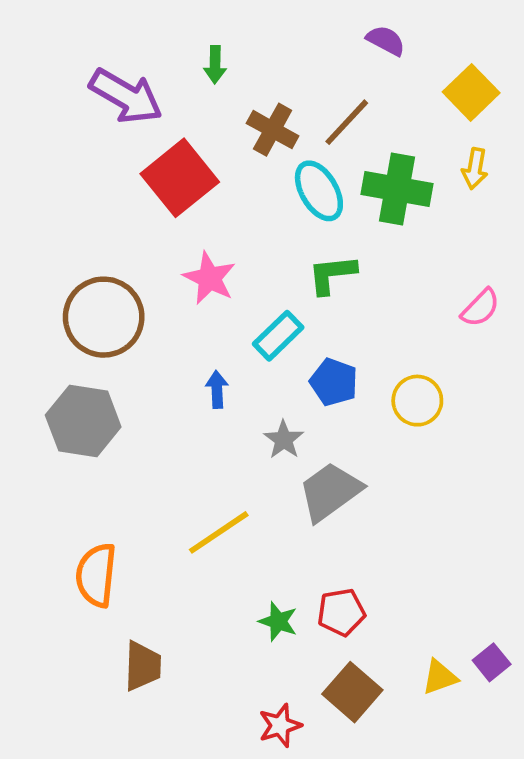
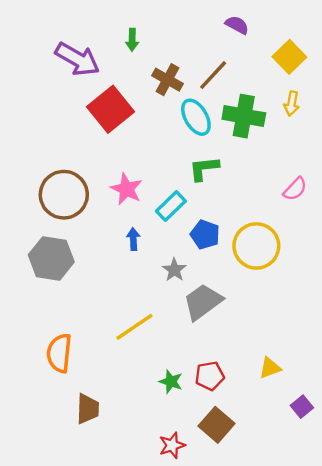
pink star: (209, 278) -> (126, 189), moved
yellow circle: (417, 401) -> (256, 246), size x1.5
yellow triangle: (440, 677) -> (270, 368), moved

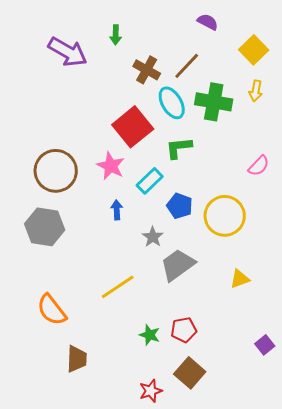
red square: (111, 109) -> (133, 127), moved
orange semicircle: (59, 353) -> (52, 310), turned -44
yellow triangle: (270, 368) -> (240, 279), moved
purple square: (302, 407) -> (265, 345), moved

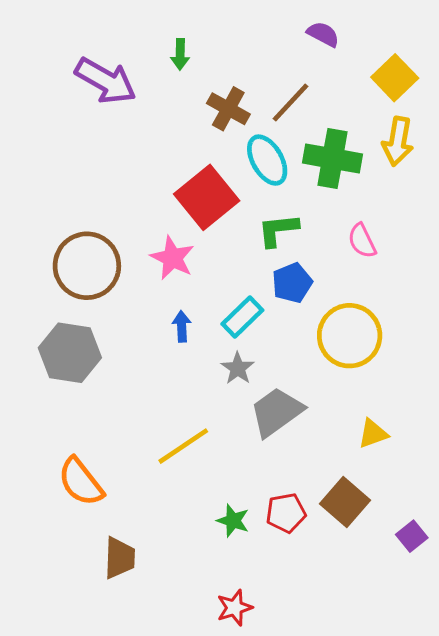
yellow arrow: (256, 91) -> (398, 141), size x1.4
pink semicircle: (259, 166) -> (362, 241), moved, turned 110
cyan rectangle: (150, 181) -> (242, 317), moved
blue pentagon: (180, 206) -> (292, 283), moved, turned 30
brown square: (190, 373) -> (345, 502), moved

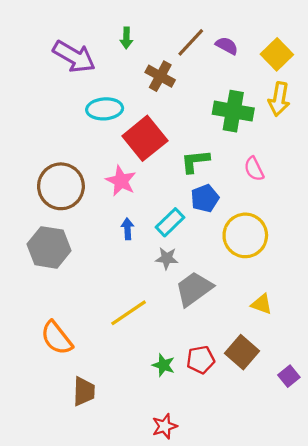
purple semicircle: (323, 34) -> (227, 46), moved
brown line: (291, 103) -> (191, 42), moved
cyan ellipse: (267, 160) -> (105, 109), moved, turned -64
gray star: (238, 368) -> (167, 258), turned -30
yellow triangle: (373, 434) -> (262, 304), turned 40

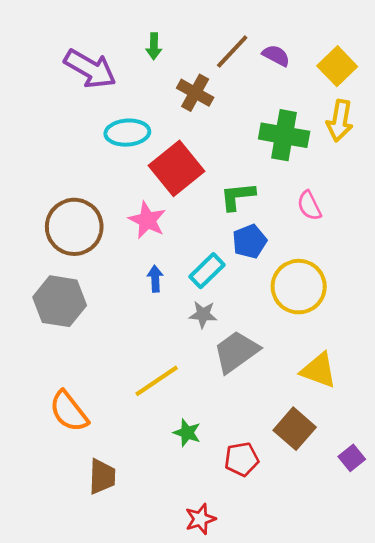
yellow triangle: (262, 304) -> (319, 370), size x1.4
red pentagon: (201, 360) -> (242, 459), moved
green star: (163, 365) -> (187, 433), moved

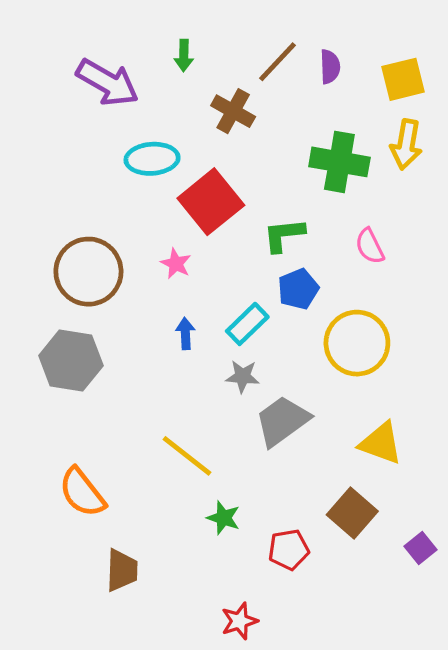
purple semicircle: (276, 56) -> (330, 67), turned 60
yellow square: (337, 66) -> (403, 79), turned 30
pink star: (147, 220) -> (176, 264), size x0.7
yellow line: (157, 381) -> (187, 456), turned 72

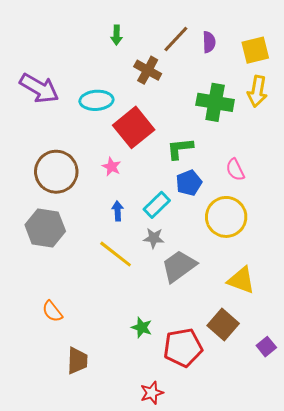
purple arrow: (108, 83) -> (39, 88), moved
pink semicircle: (370, 246) -> (235, 170), moved
yellow line: (187, 456) -> (116, 254), moved
orange semicircle: (82, 492) -> (52, 311), size x0.7
red pentagon: (289, 550) -> (183, 348), size x1.5

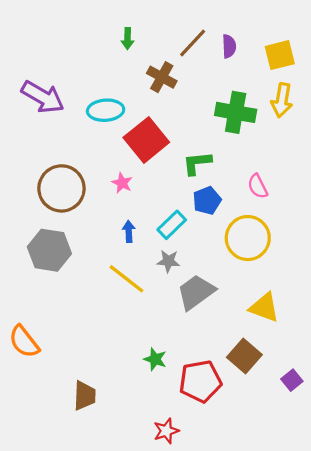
orange semicircle: (52, 311) -> (24, 342), moved, size x1.4

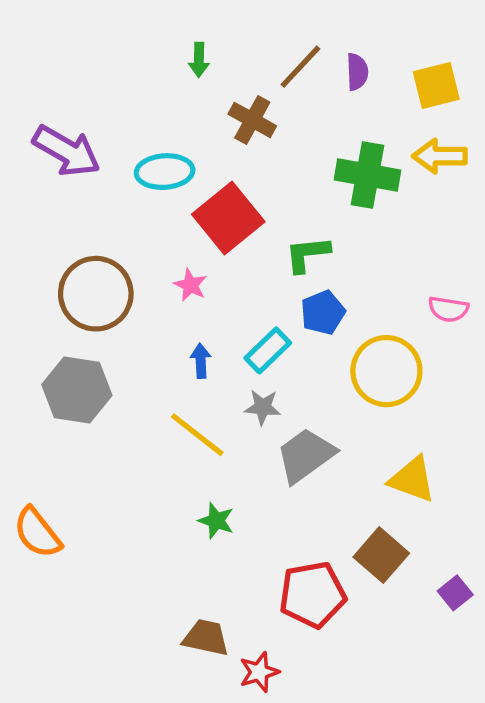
yellow arrow: (282, 100) -> (440, 156), turned 80
pink semicircle: (258, 186) -> (448, 309), moved, turned -55
green star: (155, 359) -> (216, 521), moved
brown trapezoid: (85, 396) -> (206, 638), moved, turned -80

